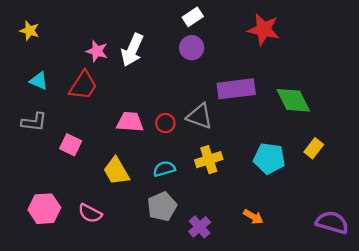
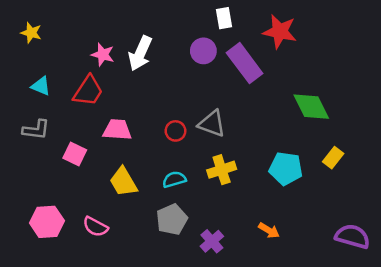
white rectangle: (193, 17) -> (224, 18), moved, turned -66
purple rectangle: (236, 89) -> (245, 63), moved, turned 60
pink trapezoid: (130, 122) -> (117, 130), moved

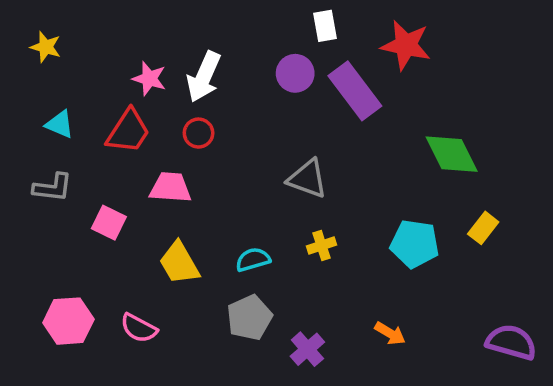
red circle: (175, 131) -> (199, 133), moved
yellow cross: (222, 170) -> (322, 246), size x0.7

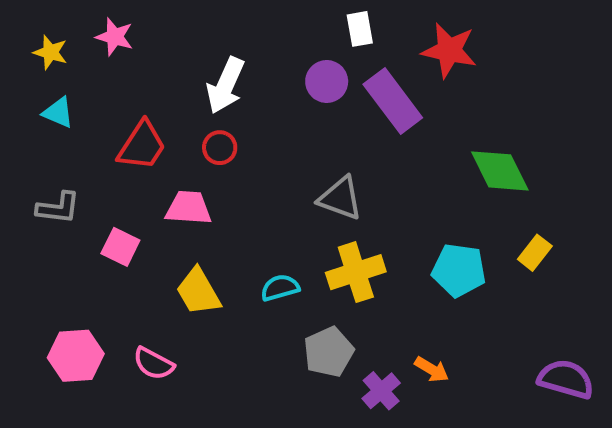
pink star: (149, 79) -> (115, 37), moved
cyan triangle: (60, 124) -> (58, 113), moved
yellow cross: (322, 246) -> (356, 272), size x1.8
gray pentagon: (249, 318) -> (329, 352), moved
purple cross: (307, 349) -> (381, 391), moved

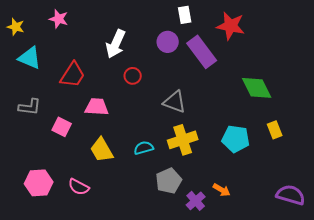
yellow star: (50, 52) -> (16, 27), moved
cyan triangle: (58, 113) -> (30, 58), size x1.4
red circle: (220, 148) -> (133, 76), moved
yellow rectangle: (535, 253) -> (275, 130), turned -60

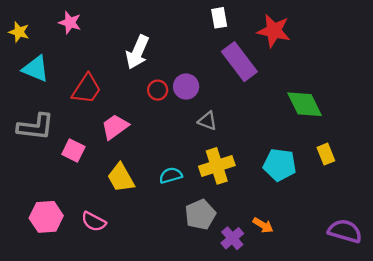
purple circle: (168, 42) -> (186, 87), moved
gray triangle: (175, 102) -> (207, 121), size x0.7
gray L-shape: (30, 107) -> (36, 127), size x1.4
pink trapezoid: (97, 107) -> (115, 127), turned -40

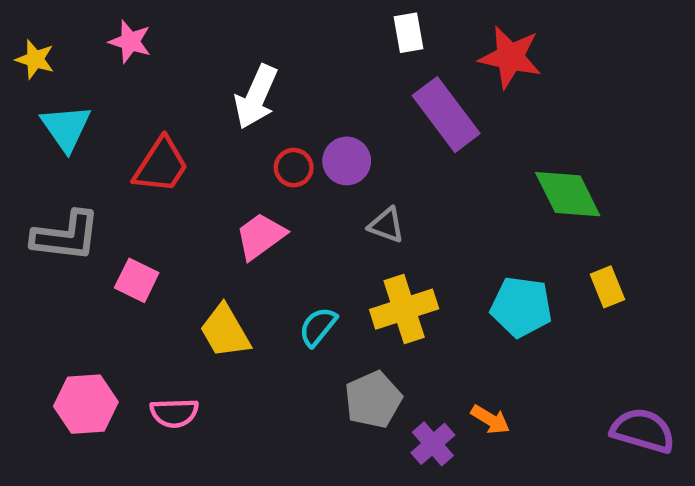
cyan triangle: (36, 69) -> (66, 128), turned 32
pink trapezoid: (115, 127) -> (260, 236), moved
cyan semicircle: (171, 175) -> (318, 327), turned -35
pink semicircle: (94, 222) -> (174, 413), turned -30

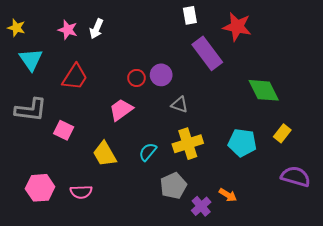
pink star: (130, 42) -> (68, 30), moved
white arrow: (256, 97) -> (96, 29), moved, size x0.7
yellow rectangle: (607, 287) -> (282, 133), turned 60
purple semicircle: (643, 431) -> (296, 177), moved

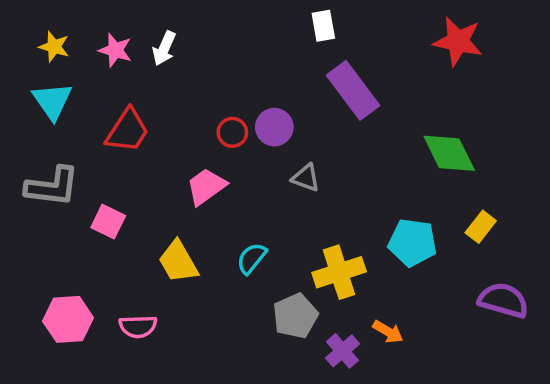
red star: (237, 27) -> (458, 41), moved
yellow star: (16, 28) -> (54, 47), moved
yellow cross: (188, 144) -> (339, 272), moved

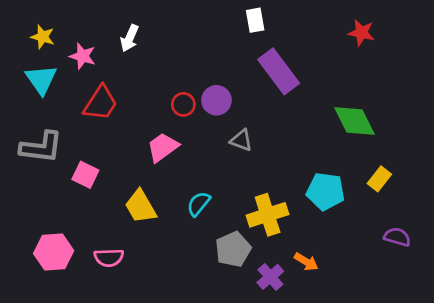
red star: (458, 41) -> (361, 33), size x0.7
pink star: (115, 50) -> (83, 56), moved
purple semicircle: (503, 300) -> (397, 237), size x0.7

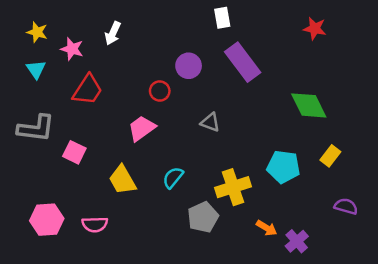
cyan triangle: (41, 80) -> (36, 69), size x0.7
purple circle: (216, 100) -> (189, 66), moved
purple cross: (270, 277) -> (297, 241), moved

